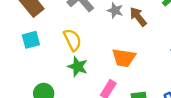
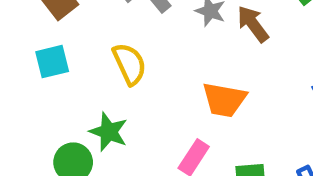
green star: (78, 67) -> (109, 132), moved

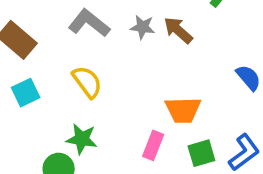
orange trapezoid: (224, 100) -> (183, 110), moved

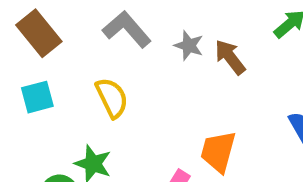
orange trapezoid: (183, 110) -> (218, 152), turned 96

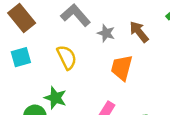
gray star: (189, 46) -> (106, 33), moved
orange trapezoid: (218, 152) -> (122, 68), moved

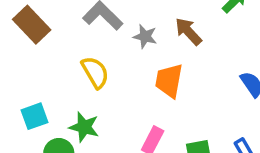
cyan square: (21, 57) -> (35, 116), moved

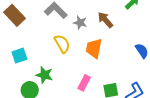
yellow semicircle: (95, 72) -> (62, 44), moved
cyan square: (35, 116) -> (19, 56), moved

